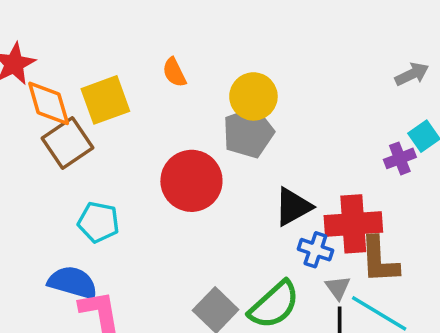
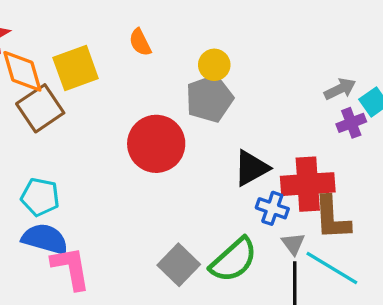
gray arrow: (412, 74) -> (340, 89), moved
yellow circle: (253, 96) -> (214, 65), size x0.7
cyan pentagon: (98, 222) -> (40, 197), moved

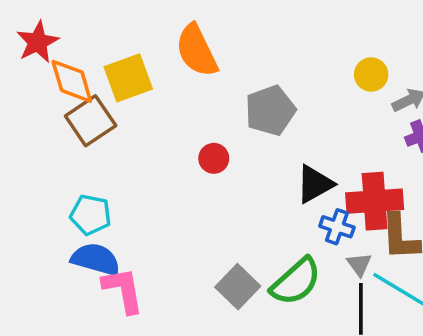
orange semicircle: (140, 42) -> (197, 51), size x1.8
yellow circle: (214, 65) -> (371, 75), moved
red circle: (156, 144) -> (214, 158), size x0.5

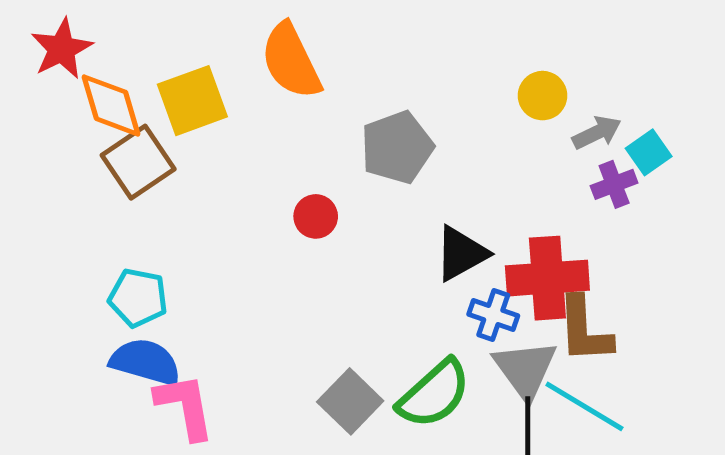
gray triangle: (359, 264) -> (525, 369), size x1.8

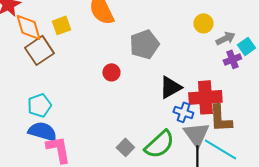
yellow square: (192, 101) -> (61, 25), size x0.7
cyan pentagon: (138, 298) -> (39, 105), turned -30
gray square: (350, 401) -> (125, 147), size x0.7

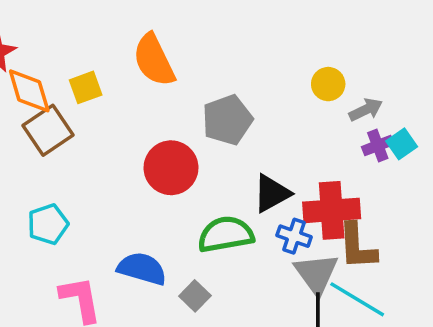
cyan square: (246, 46) -> (402, 144), moved
red circle: (111, 72) -> (171, 168), size x1.8
blue semicircle: (42, 131) -> (142, 269), moved
green semicircle: (159, 144) -> (226, 234), moved, turned -148

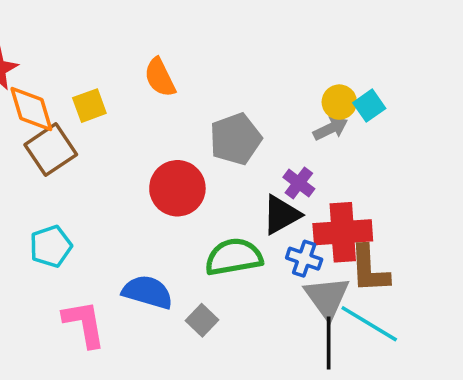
orange semicircle: (154, 60) -> (160, 77), size x0.7
gray arrow: (366, 110) -> (330, 128), moved
cyan square: (402, 144) -> (369, 106), moved
purple cross: (378, 146) -> (299, 183), moved, turned -32

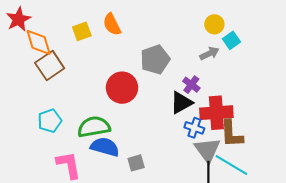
yellow circle: (339, 102) -> (214, 24), moved
yellow square: (89, 106) -> (82, 31), moved
green semicircle: (234, 257) -> (94, 127), moved
gray square: (202, 320) -> (136, 163), turned 30

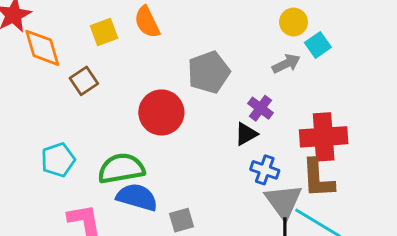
brown square: (50, 66) -> (84, 81), moved, size x0.7
black triangle: (181, 103) -> (246, 134), size x0.7
red cross: (216, 113) -> (324, 137), moved

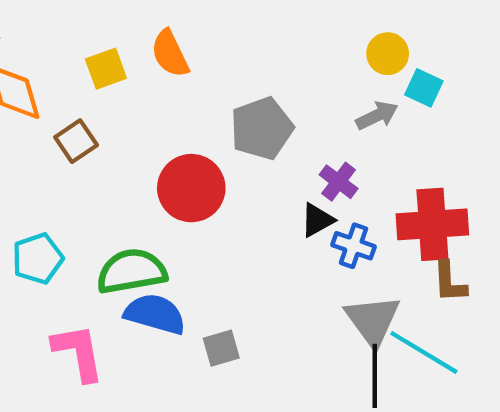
cyan square: (318, 45) -> (424, 88), turned -30
blue cross: (265, 170) -> (353, 246), moved
brown L-shape: (318, 179) -> (449, 282), moved, size x0.7

